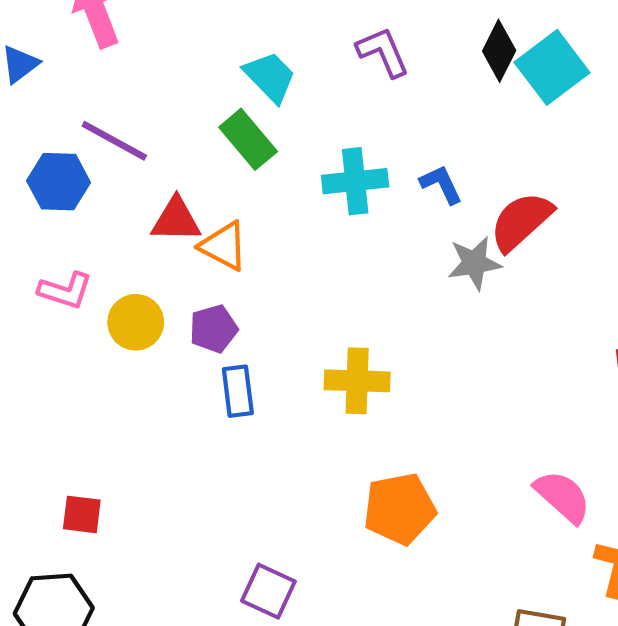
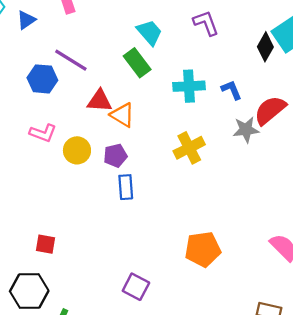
black diamond: (499, 51) -> (265, 47), moved
yellow cross: (357, 381) -> (189, 148), moved, turned -32

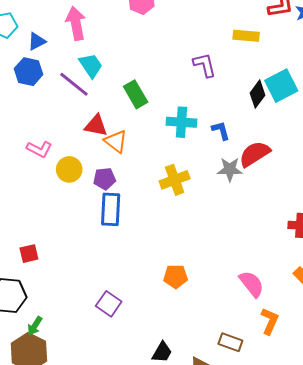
cyan trapezoid: (150, 32) -> (91, 65), moved
blue hexagon: (42, 79) -> (29, 72), moved
blue rectangle: (126, 187) -> (111, 209), size x1.4
red square: (46, 244) -> (29, 254), turned -30
orange pentagon: (203, 249) -> (176, 276), size x0.7

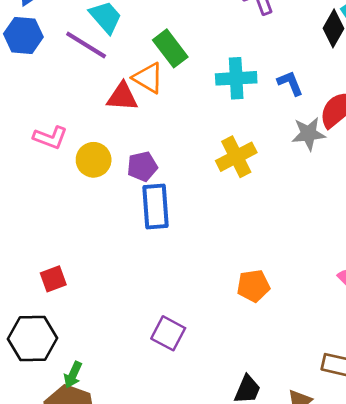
orange triangle: (116, 141) -> (148, 78), moved

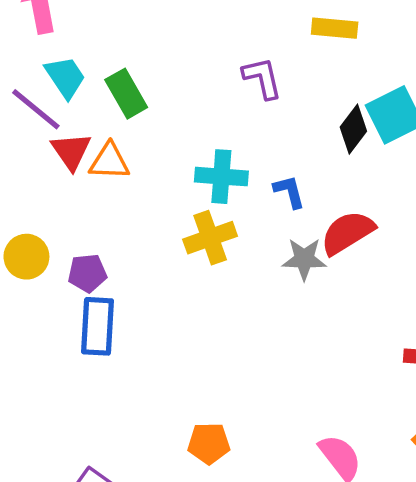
green rectangle: (170, 48) -> (126, 94), moved
orange triangle: (148, 78) -> (109, 161), turned -36
red triangle: (122, 97) -> (71, 151), moved, turned 44
yellow cross: (236, 157) -> (210, 238), moved

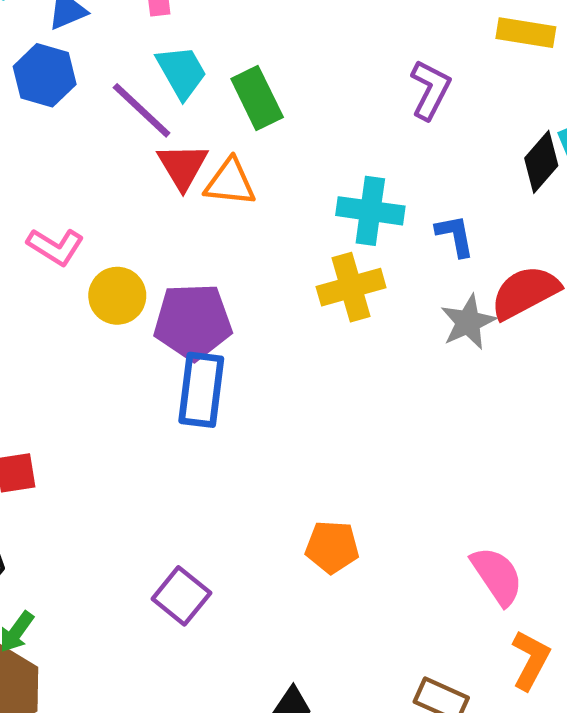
purple L-shape: (262, 78) -> (430, 90), turned 36
gray star: (304, 259) -> (468, 322), turned -30
purple pentagon: (87, 273) -> (193, 322), size x1.6

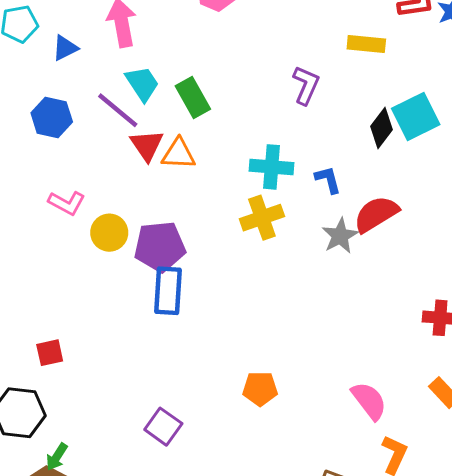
blue hexagon: (45, 75) -> (52, 117), moved

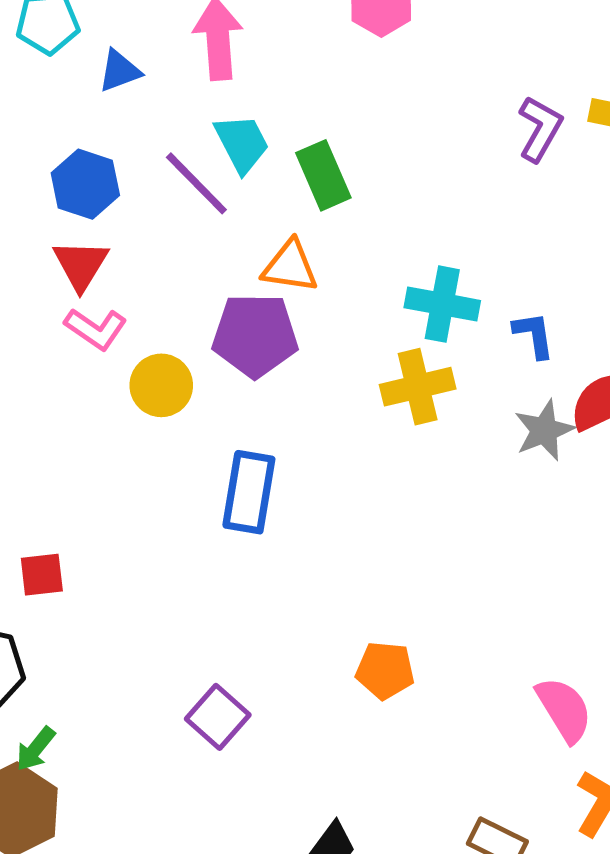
purple L-shape: (306, 85) -> (540, 129), moved
red triangle: (147, 145) -> (81, 265), moved
purple pentagon: (160, 247) -> (255, 335), moved

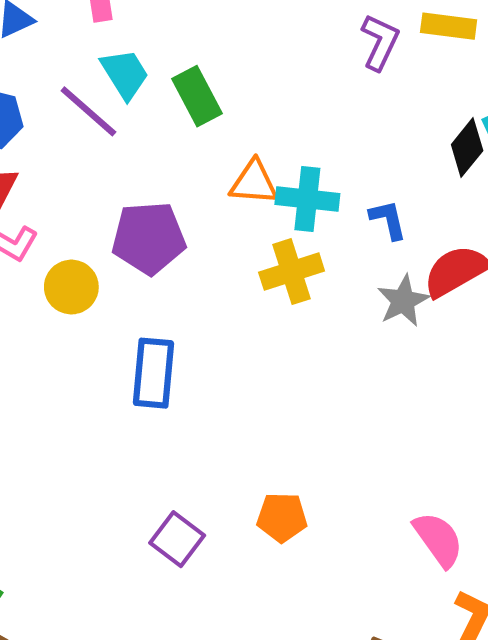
orange triangle: (290, 267) -> (254, 182), moved
purple square: (218, 717) -> (177, 539), moved

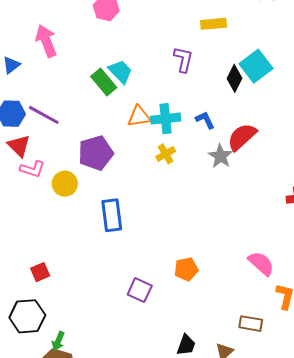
purple L-shape: (380, 42) -> (183, 59), moved
cyan trapezoid: (125, 74) -> (120, 72), moved
purple line: (88, 111) -> (44, 115), moved
yellow cross: (292, 272) -> (166, 154), size x0.7

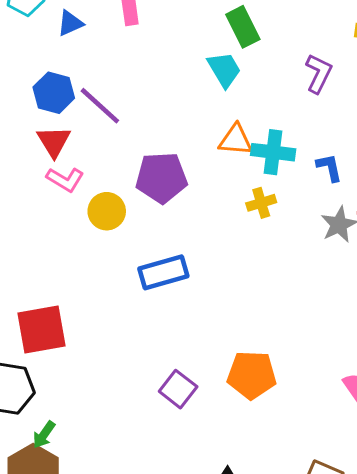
green rectangle: (104, 82) -> (243, 27), moved
blue rectangle: (112, 215) -> (163, 272), turned 68
orange pentagon: (186, 269) -> (252, 375), size x1.4
red square: (40, 272) -> (41, 330), size x1.8

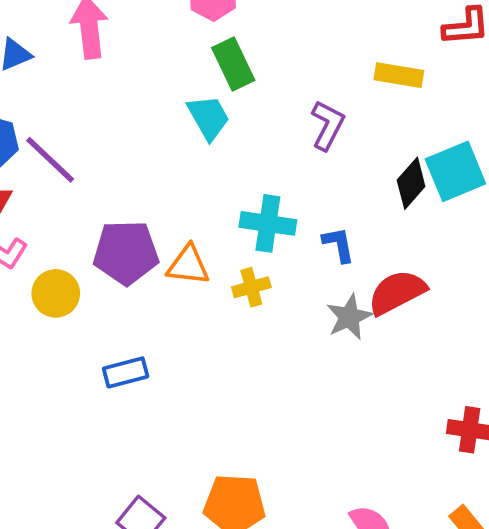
orange triangle: (236, 140) -> (188, 265), moved
blue rectangle: (163, 272) -> (126, 372), size x0.7

